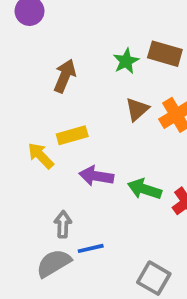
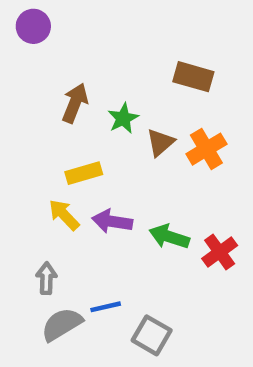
green star: (126, 61) -> (123, 118), moved
yellow arrow: (41, 156) -> (64, 215), moved
gray arrow: (63, 224) -> (46, 278), moved
gray square: (154, 278) -> (152, 335), moved

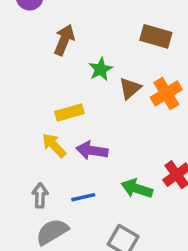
brown arrow: (75, 103) -> (64, 40), moved
green arrow: (169, 237) -> (137, 189), moved
blue line: (106, 307) -> (83, 197), moved

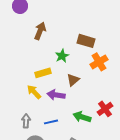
brown rectangle: (156, 36) -> (86, 41), moved
green star: (101, 69) -> (62, 56), moved
brown triangle: (130, 88) -> (73, 80), moved

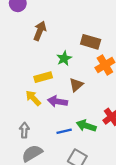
blue line: (51, 122) -> (64, 131), moved

